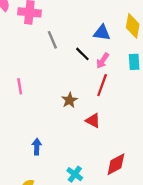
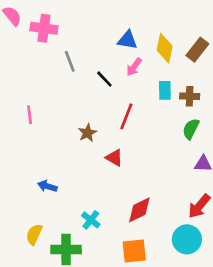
blue triangle: (102, 33) -> (127, 40), moved
pink arrow: (103, 61) -> (134, 67), moved
blue arrow: (37, 147) -> (47, 186), turned -77

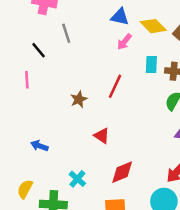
yellow diamond: (165, 48) -> (153, 26), turned -60
black line: (104, 79) -> (39, 50), moved
red triangle: (114, 158) -> (102, 136), moved

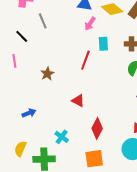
cyan rectangle: (151, 65) -> (103, 44), moved
brown star: (79, 99) -> (47, 74), moved
blue arrow: (39, 146) -> (29, 113), turned 144
red diamond: (122, 172) -> (97, 128), turned -35

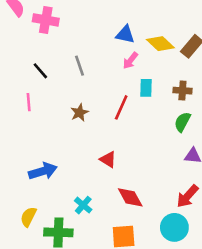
gray line: (43, 21) -> (80, 66), moved
brown star: (47, 74) -> (79, 113), moved
blue arrow: (29, 113) -> (43, 171), size x1.5
red diamond: (97, 128) -> (130, 197), turned -60

